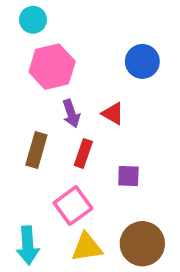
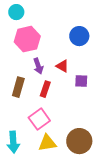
purple square: (128, 176) -> (81, 81), moved

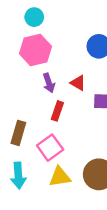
cyan circle: (16, 12) -> (34, 17), moved
brown rectangle: (18, 87) -> (18, 133), moved

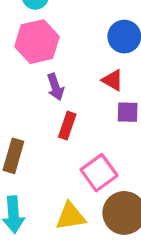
red triangle: (78, 83) -> (113, 80), moved
pink square: (50, 148) -> (99, 173), moved

